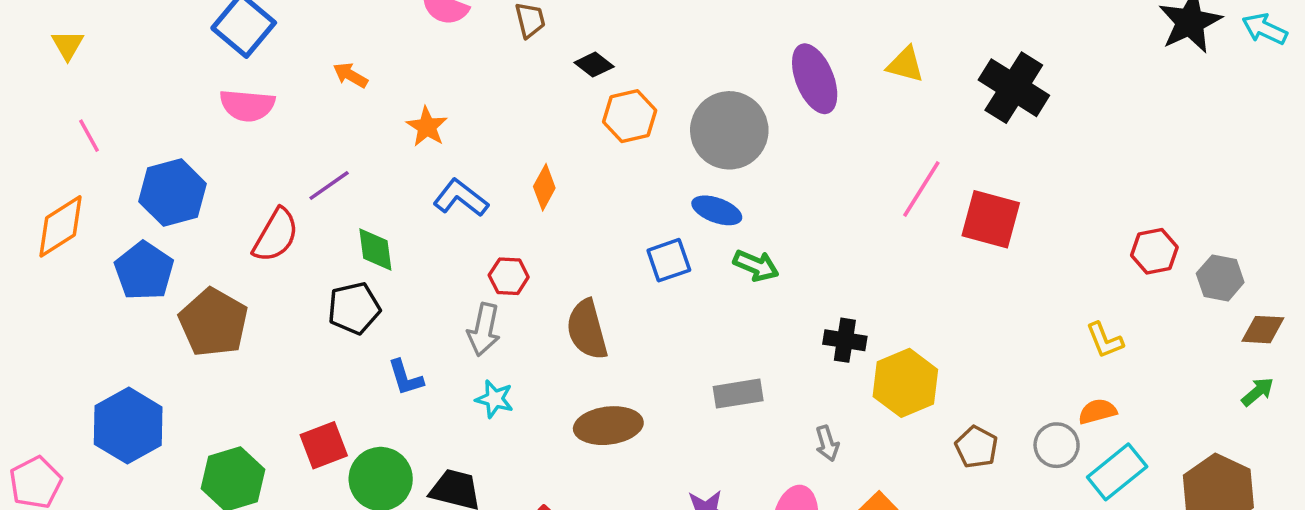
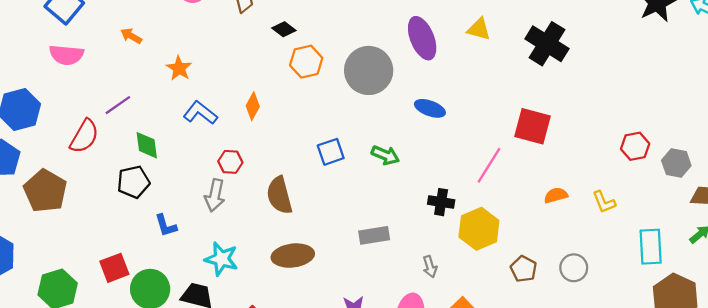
pink line: (921, 189) -> (489, 165), moved
blue ellipse: (717, 210) -> (430, 108), moved
cyan star: (494, 399) -> (221, 259), moved, size x1.4
orange semicircle: (1097, 411) -> (556, 195), moved
cyan rectangle: (1117, 472) -> (651, 247), moved, turned -54

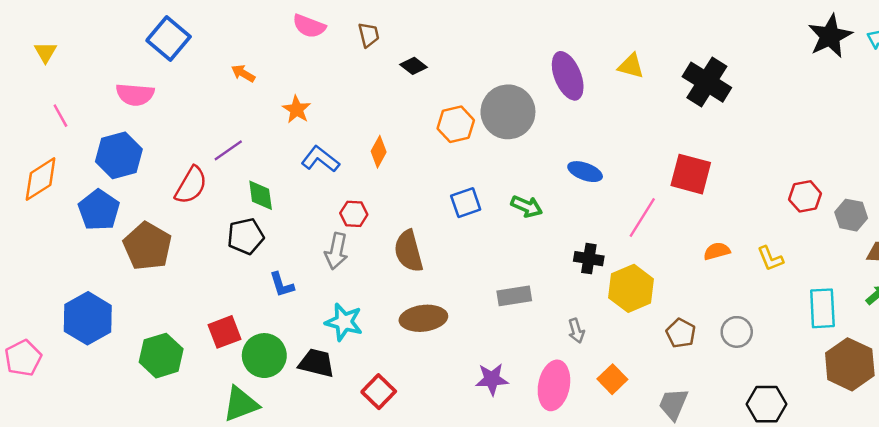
pink semicircle: (66, 55) -> (135, 94), moved
orange hexagon: (306, 62) -> (456, 124), moved
blue ellipse: (430, 108) -> (585, 172), moved

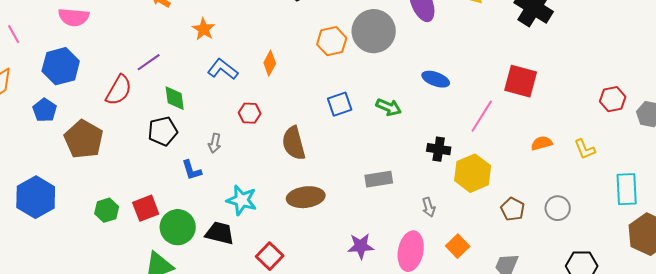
blue pentagon: (99, 210) -> (45, 110), size x0.7
gray arrow: (336, 251) -> (215, 143), moved, size x0.7
green hexagon: (161, 356) -> (107, 210), moved, size x0.7

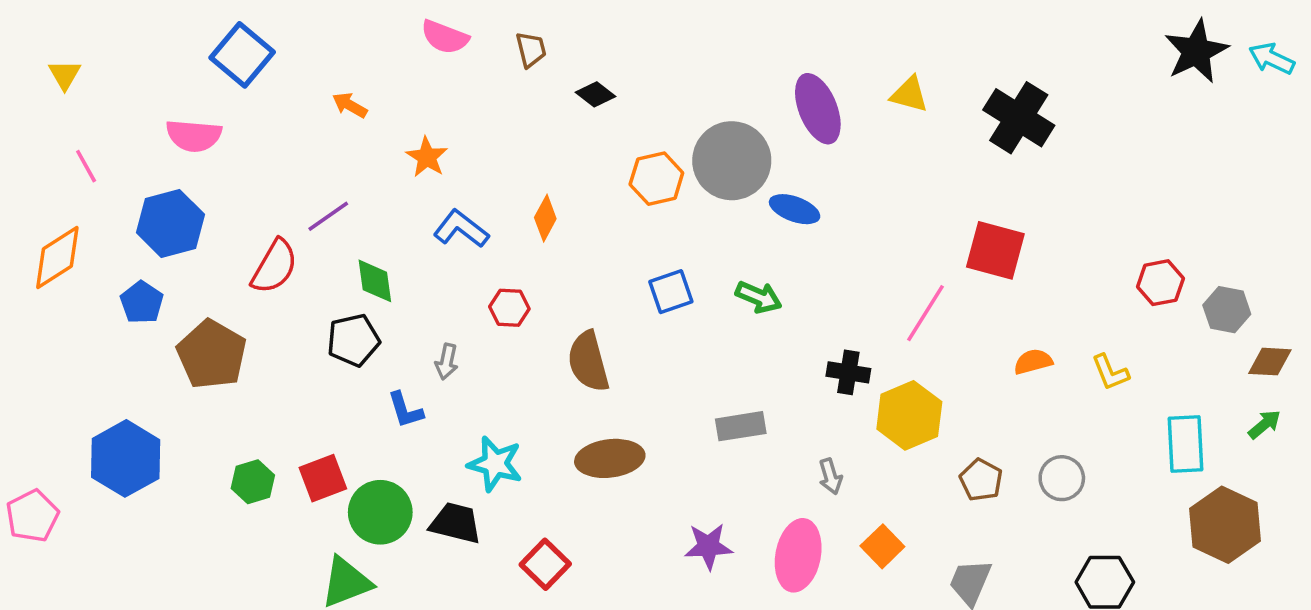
blue ellipse: (436, 79) -> (795, 209), moved

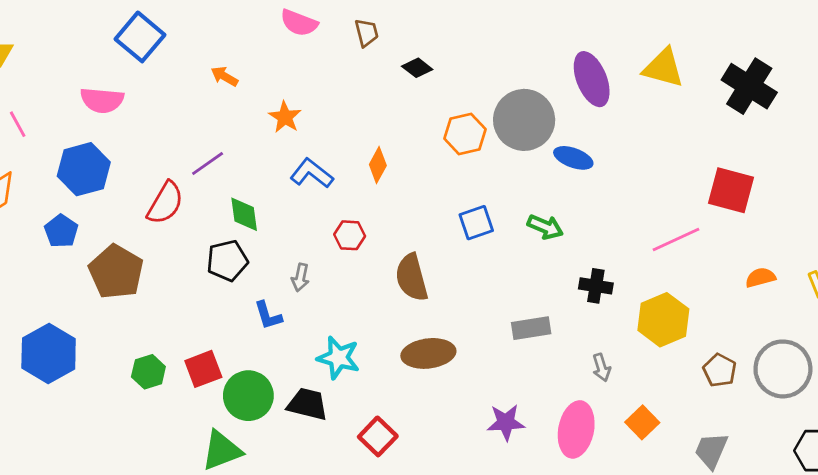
yellow triangle: (909, 94) -> (663, 68), size x1.4
pink line: (925, 313) -> (676, 239), turned 33
black cross: (848, 372) -> (596, 286), moved
gray circle: (1062, 478) -> (783, 369), size x1.6

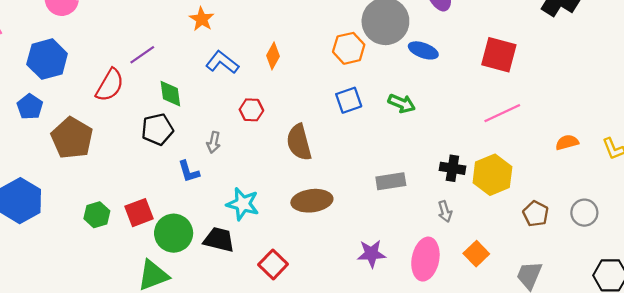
orange hexagon: (465, 134) -> (349, 48), moved
red square: (731, 190) -> (499, 55), moved
black cross: (596, 286) -> (452, 168), moved
gray circle: (783, 369) -> (584, 213), size x0.6

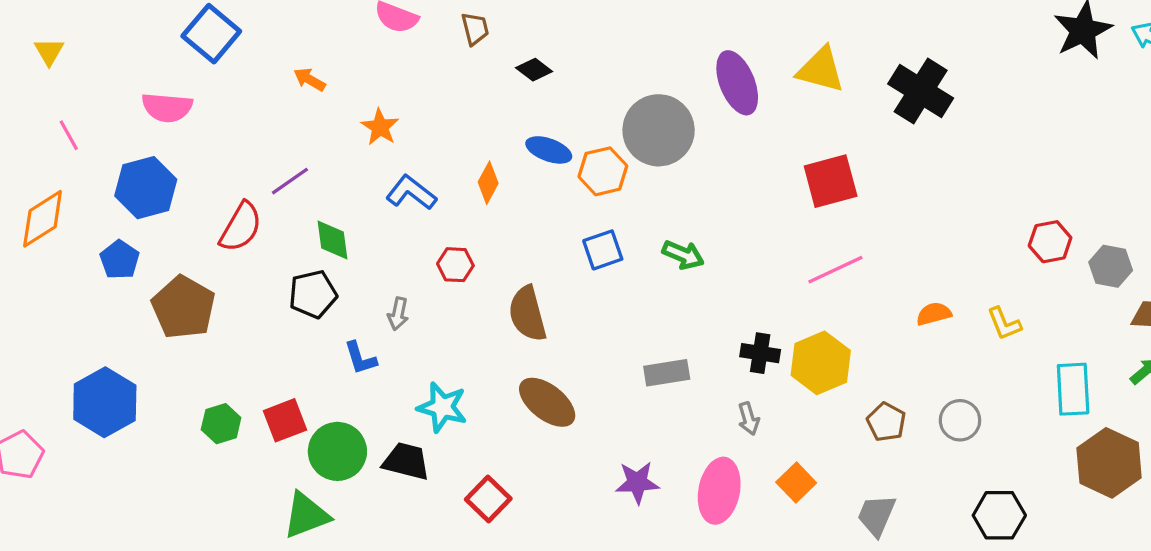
blue ellipse: (423, 50) -> (549, 150), moved
red square: (499, 55) -> (831, 181), turned -30
brown ellipse: (312, 201) -> (547, 402), turned 45

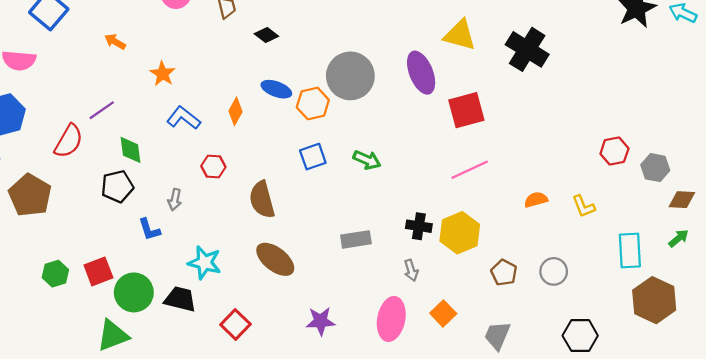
purple ellipse: (737, 83) -> (421, 73), moved
purple star: (637, 483) -> (321, 321), moved

